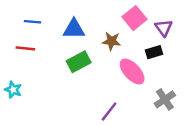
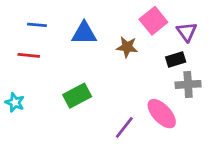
green rectangle: (79, 62) -> (77, 96), moved
pink ellipse: (132, 71) -> (162, 114), moved
gray cross: (165, 99) -> (188, 84), moved, turned 30

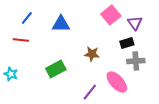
blue line: (37, 25) -> (27, 18), turned -56
brown star: (127, 47) -> (92, 54), moved

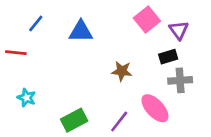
red line: (21, 40) -> (16, 53), moved
green rectangle: (56, 69) -> (74, 120), moved
cyan star: (11, 74) -> (26, 98), moved

